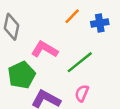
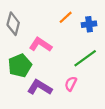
green line: (80, 62) -> (85, 58), moved

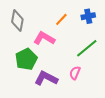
orange line: (66, 17) -> (61, 19), moved

